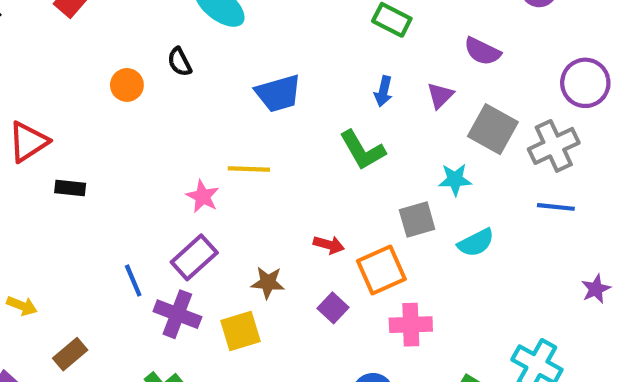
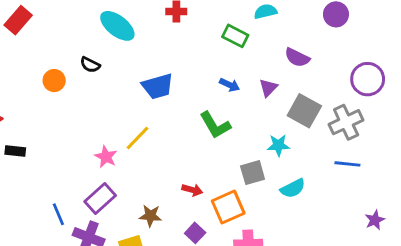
black semicircle: (179, 62) -> (90, 65), turned -36
blue arrow: (383, 91) -> (230, 85), turned -78
yellow line: (249, 169) -> (138, 138), turned -48

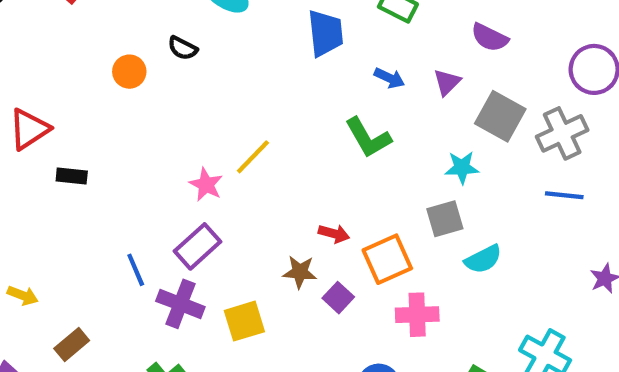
blue trapezoid: (158, 86) -> (325, 33), moved, turned -80
gray square: (253, 173) -> (445, 219), moved
cyan semicircle: (293, 188) -> (483, 259), moved
brown star: (150, 216) -> (300, 272), moved

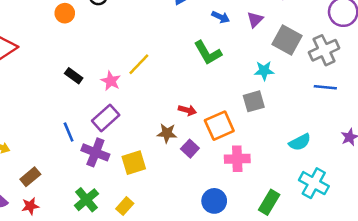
black rectangle: (72, 176) -> (74, 76), moved, turned 30
cyan semicircle: (483, 259) -> (300, 142), moved

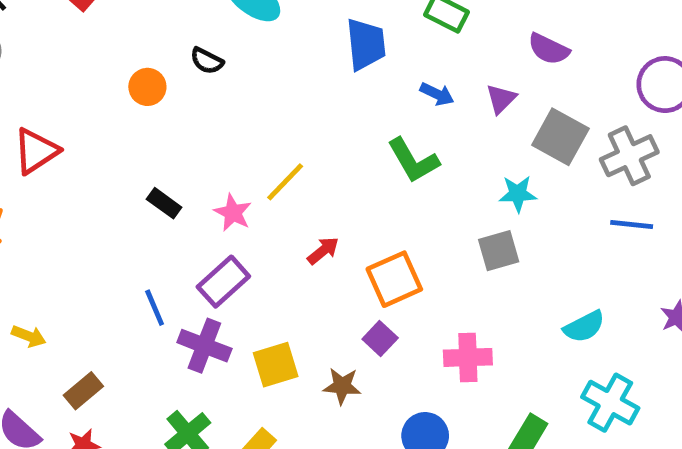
red arrow: (187, 110) -> (323, 251), moved, turned -54
orange square: (219, 126) -> (394, 279), moved
brown star: (167, 133) -> (342, 386), moved

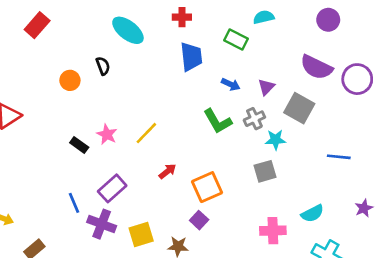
purple semicircle: (549, 49) -> (316, 67), moved, size x1.4
black semicircle: (207, 61) -> (103, 66), turned -138
gray cross: (629, 156) -> (254, 119), moved, size x0.7
pink star: (233, 213) -> (107, 134), moved
pink cross: (468, 357) -> (273, 231), moved

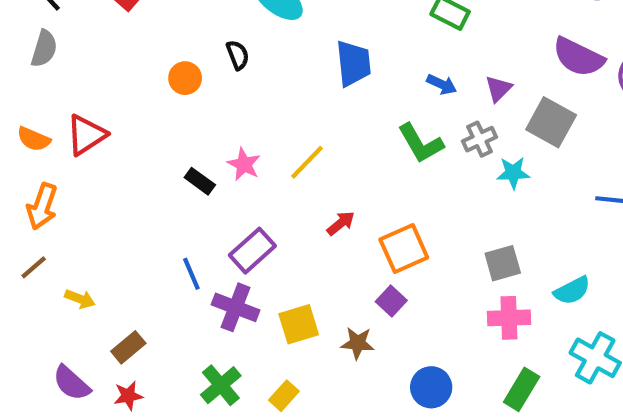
blue trapezoid: (191, 57) -> (353, 63), moved
gray square: (265, 171) -> (503, 263), moved

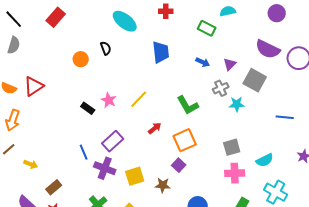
green L-shape: (421, 143) -> (188, 105), moved

